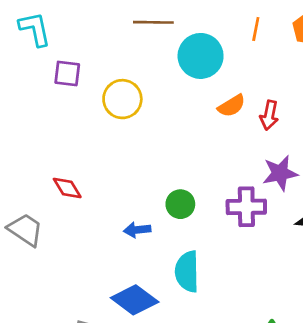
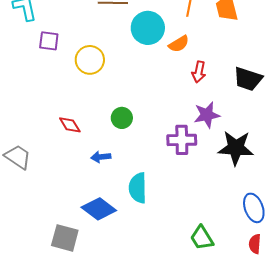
orange semicircle: (232, 106) -> (179, 44), moved
red diamond: (67, 188) -> (70, 125), moved
green circle: (180, 204) -> (122, 118), moved

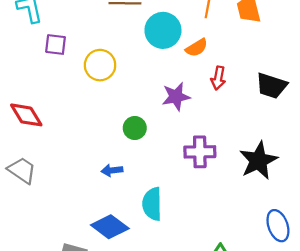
purple star: (207, 115) -> (176, 97), moved
red diamond: (70, 125) -> (26, 115), moved, size x1.4
black star: (236, 148) -> (258, 161), turned -30

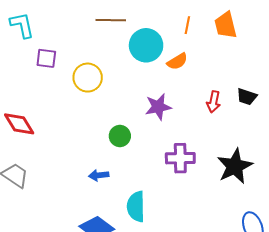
red arrow: (218, 78) -> (214, 102), moved
black trapezoid: (271, 86) -> (247, 97), size x0.7

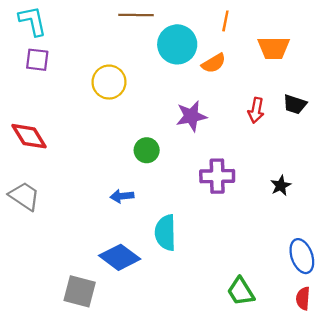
orange trapezoid: (226, 25) -> (274, 48), moved, turned -76
purple square: (46, 58) -> (37, 60), moved
black star: (235, 166) -> (281, 186), size x0.5

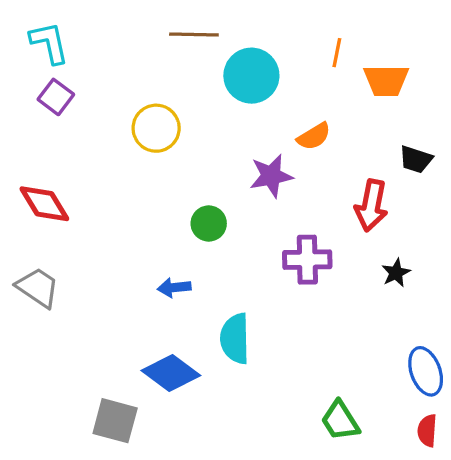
orange line: (225, 21) -> (337, 53), moved
purple square: (37, 60) -> (56, 97), turned 30
orange semicircle: (214, 63) -> (314, 136), moved
red arrow: (256, 110) -> (371, 205), moved, size x1.4

